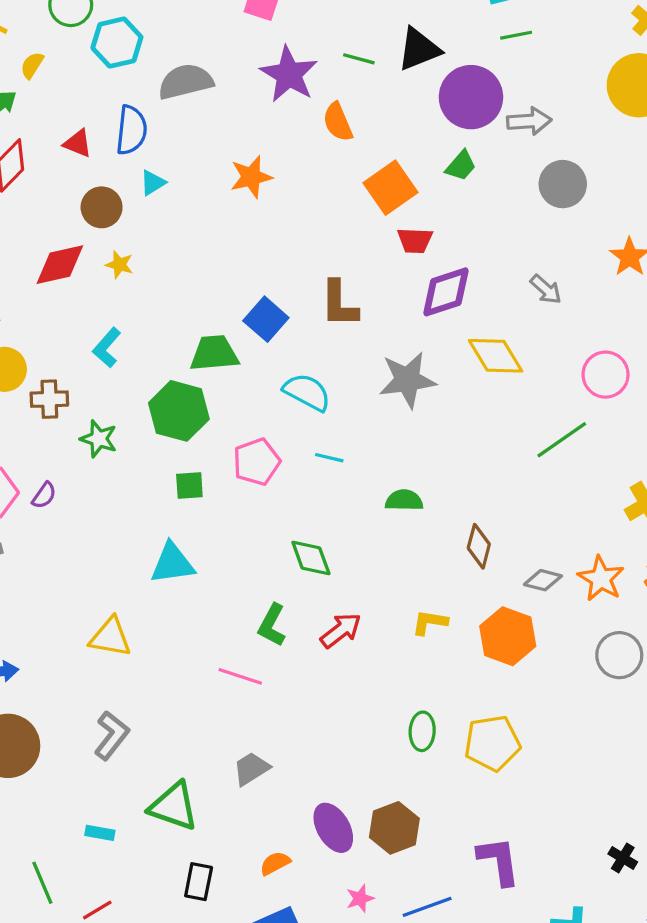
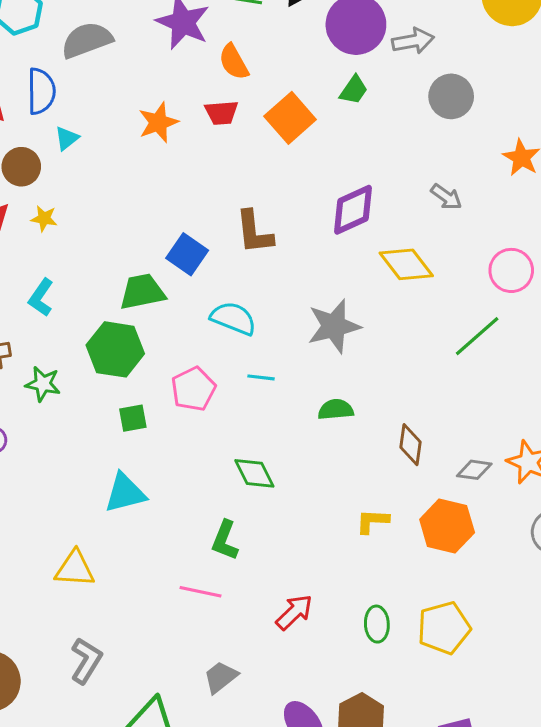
red trapezoid: (415, 240) -> (221, 113), moved
gray star: (407, 380) -> (334, 326), moved
red arrow: (341, 630) -> (294, 612), moved

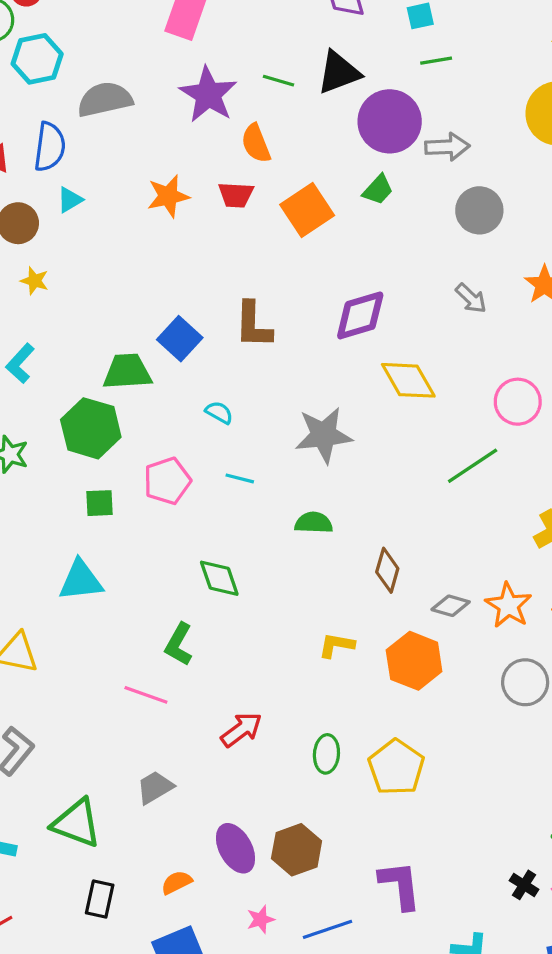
gray arrow: (446, 197) -> (471, 298), moved
cyan semicircle: (233, 318) -> (219, 412), size x0.6
yellow pentagon: (444, 628) -> (396, 767), turned -30

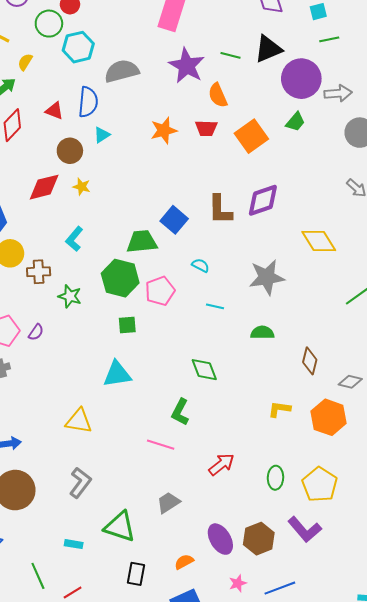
purple diamond: (360, 316) -> (263, 200), moved
pink pentagon: (167, 481) -> (160, 291), moved
purple L-shape: (400, 885) -> (305, 529), moved, turned 148

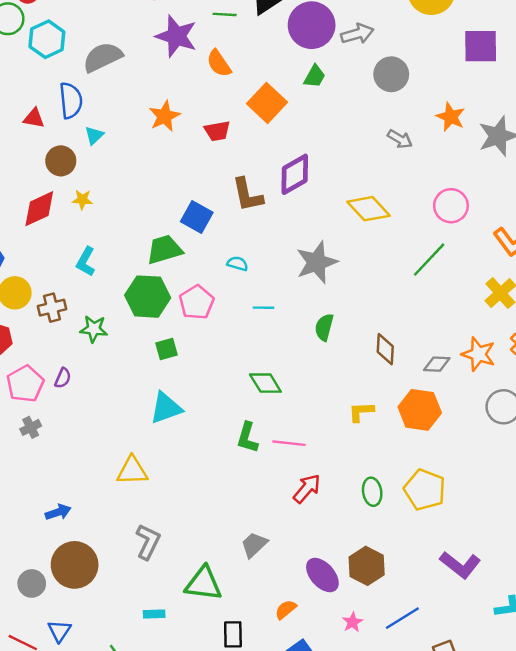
red trapezoid: (206, 128) -> (217, 131), moved
green semicircle: (262, 333) -> (324, 327), turned -65
pink line: (161, 445) -> (289, 443), moved
purple L-shape: (305, 529) -> (460, 565), moved

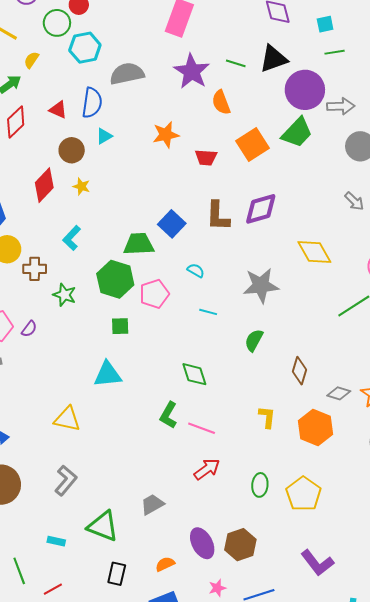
green trapezoid: (315, 76) -> (297, 132), size x1.6
red diamond: (39, 209) -> (44, 185), turned -36
yellow L-shape: (361, 412) -> (267, 417), turned 85

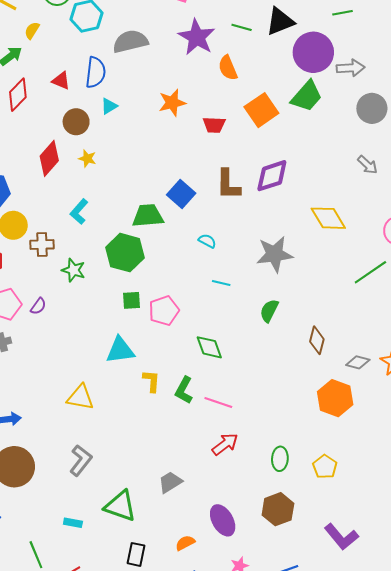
pink pentagon: (154, 294) -> (164, 311), moved
yellow L-shape: (267, 417) -> (151, 381), moved
yellow pentagon: (303, 494) -> (325, 467), size x0.7
brown hexagon: (240, 545) -> (278, 509), moved

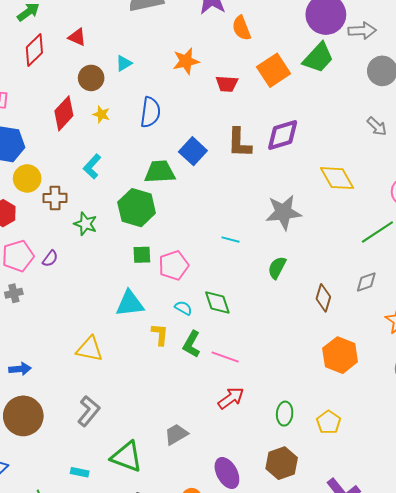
blue semicircle: (96, 72) -> (150, 112), moved
cyan semicircle: (207, 241) -> (183, 308), moved
gray diamond: (358, 362) -> (366, 282), moved, turned -35

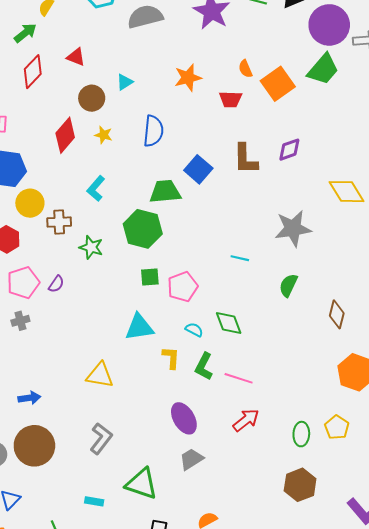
orange semicircle: (241, 28) -> (245, 69), moved, size x0.7
purple diamond: (283, 135) -> (289, 150), size x0.7
yellow pentagon: (329, 422) -> (337, 427), moved
purple ellipse: (227, 473) -> (184, 418), moved

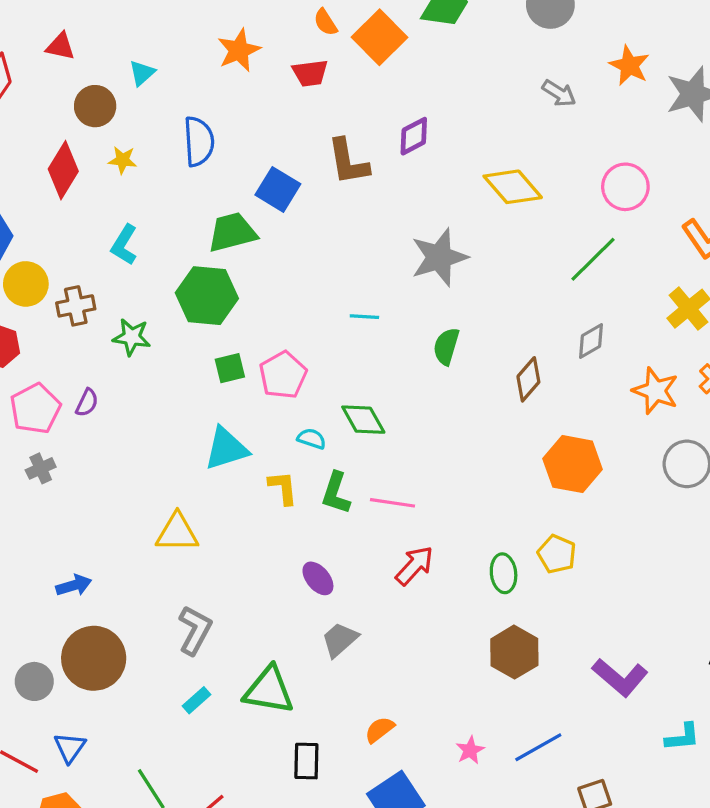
brown diamond: (337, 314) -> (528, 379), turned 36
purple ellipse: (184, 418) -> (318, 578), size x0.7
cyan rectangle: (94, 501) -> (197, 700), moved, turned -42

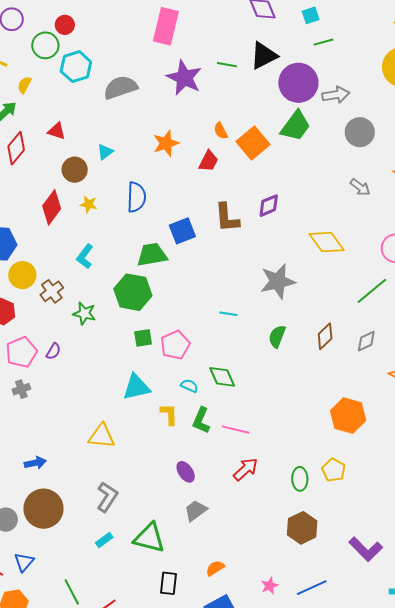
red trapezoid: (310, 73) -> (208, 161), turned -60
blue square: (278, 189) -> (182, 231), turned 32
brown cross: (76, 306) -> (52, 291), turned -30
brown diamond: (528, 379) -> (325, 336), moved

